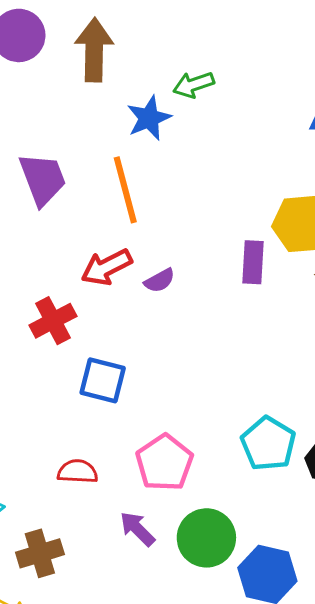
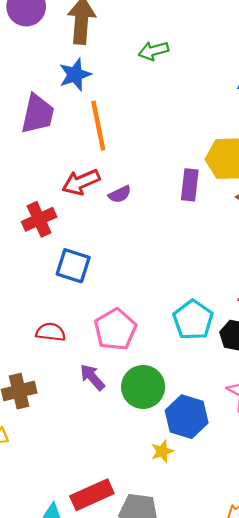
blue star: (149, 118) -> (75, 75), moved
purple trapezoid: (43, 179) -> (38, 114), turned 30

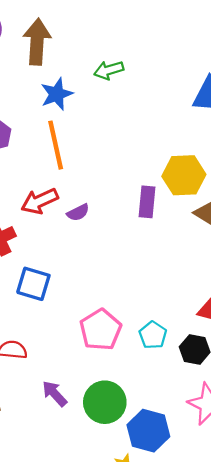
blue star: (75, 75) -> (57, 94), moved
cyan pentagon: (193, 320) -> (153, 335), size x0.7
pink pentagon: (115, 329) -> (101, 330), moved

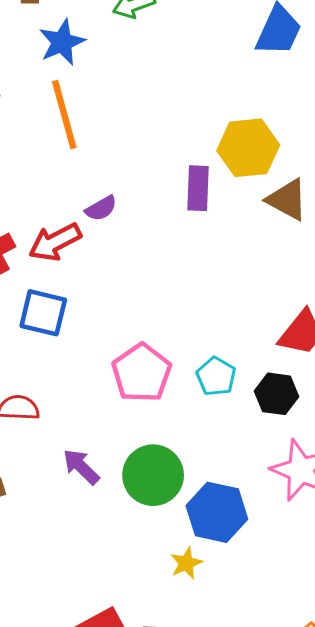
red arrow: (40, 201) -> (55, 242), moved

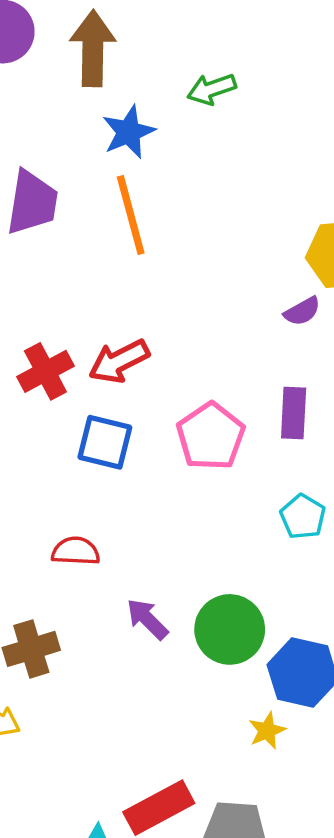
purple rectangle: (198, 188) -> (294, 413), moved
purple semicircle: (101, 208) -> (302, 311), moved
pink pentagon: (142, 373) -> (211, 436), moved

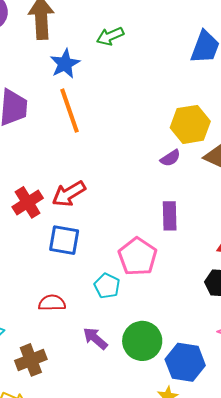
pink pentagon: (211, 436) -> (138, 257), moved
cyan pentagon: (303, 517) -> (107, 286), moved

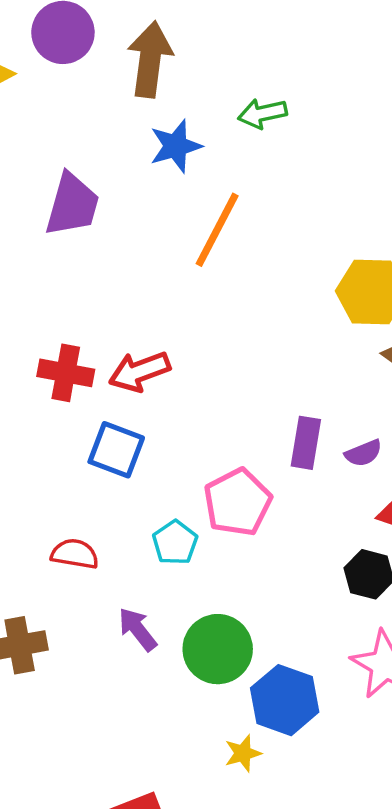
orange line: (69, 111) -> (217, 230), moved, turned 36
purple semicircle: (170, 158) -> (364, 453), moved
red cross: (28, 202) -> (66, 373), turned 32

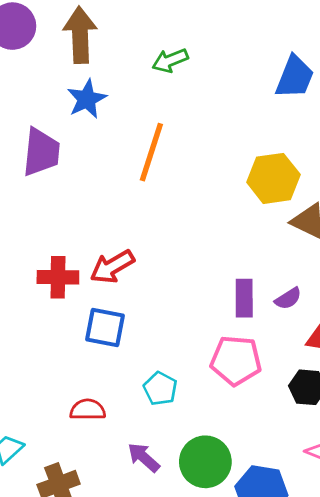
blue star: (176, 146) -> (87, 99), moved
pink pentagon: (238, 502) -> (236, 360), moved, turned -30

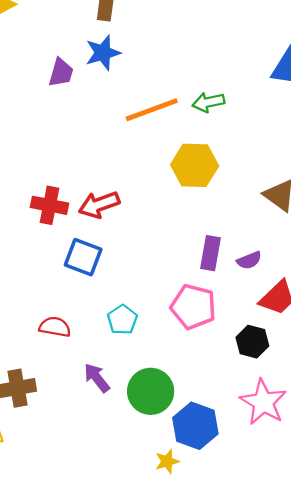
green arrow: (170, 60) -> (208, 102), moved
purple trapezoid: (41, 152) -> (61, 73), moved, size x0.7
orange line: (151, 152) -> (152, 110), turned 42
yellow hexagon: (273, 178) -> (195, 165), moved

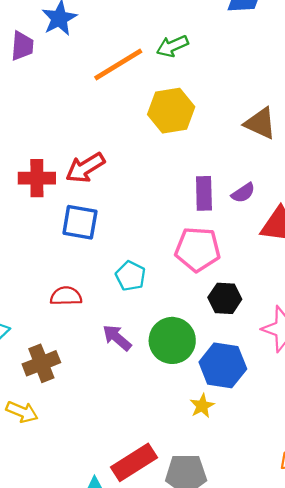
black hexagon: (252, 342) -> (225, 298), moved

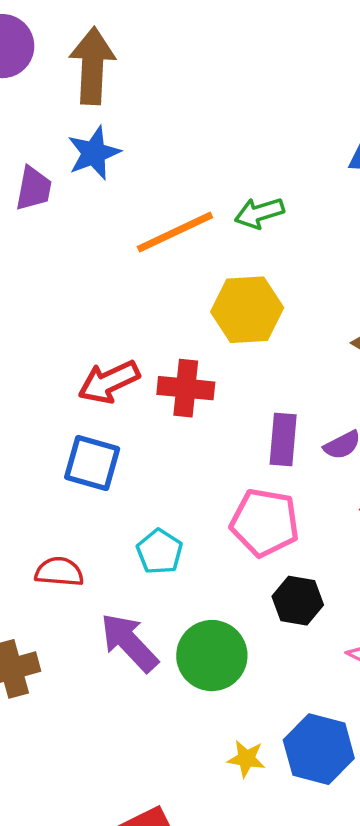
red cross: (37, 178) -> (186, 388), moved
purple arrow: (117, 338) -> (129, 643), size x1.4
blue hexagon: (223, 365) -> (319, 749), moved
yellow star: (202, 406) -> (246, 759), turned 30

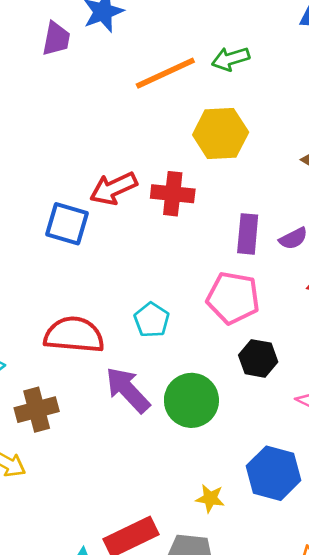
blue square: (92, 463) -> (67, 224), moved
red semicircle: (59, 572) -> (74, 335), size x1.6
yellow star: (246, 759) -> (210, 498), moved

